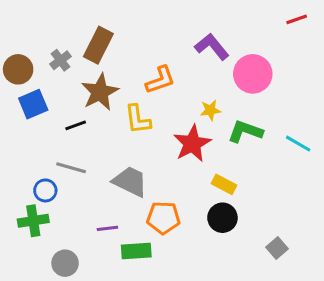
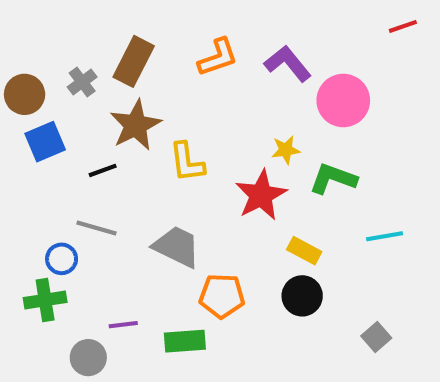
orange L-shape: (160, 80) -> (218, 57), moved
cyan line: (298, 144) -> (384, 236), moved, turned -40
purple line: (107, 228) -> (123, 325), moved

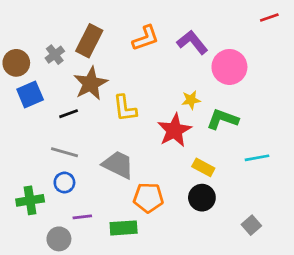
blue circle: (62, 259) -> (64, 183), moved

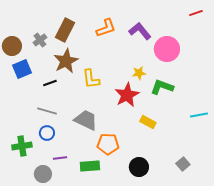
cyan line: (257, 158) -> (199, 115), moved
black circle: (202, 198) -> (139, 167), moved

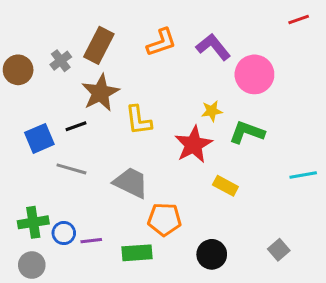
blue square: (22, 69) -> (39, 138), moved
blue circle: (47, 133) -> (64, 233), moved
gray circle: (43, 174) -> (32, 265), moved

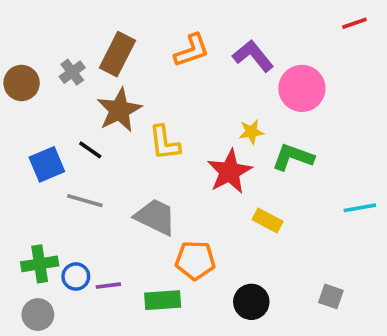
black line: (76, 126) -> (90, 150), turned 55
gray square: (279, 250) -> (331, 296), turned -30

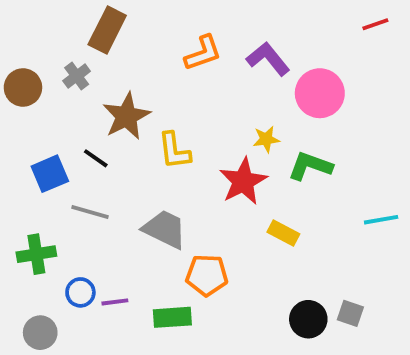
brown rectangle: (117, 54) -> (107, 30), moved
green cross: (40, 264) -> (36, 254), moved
black circle: (251, 302) -> (308, 319), moved

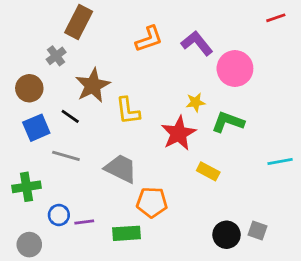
brown circle: (23, 87) -> (29, 88), moved

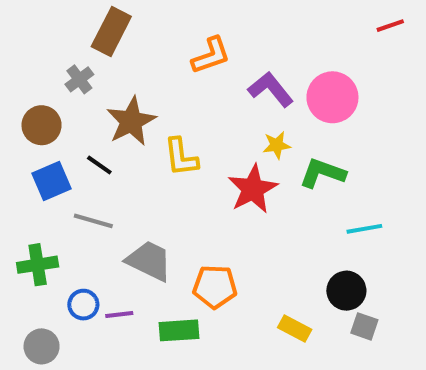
purple L-shape: (197, 43) -> (271, 89), moved
cyan line: (280, 161) -> (364, 229), moved
gray trapezoid: (121, 169) -> (149, 261), moved
yellow rectangle: (208, 171) -> (295, 328), moved
black circle: (226, 235) -> (346, 291), moved

